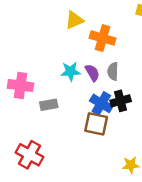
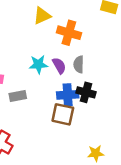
black cross: (121, 101) -> (86, 92), turned 30
blue cross: (101, 103) -> (68, 95), turned -35

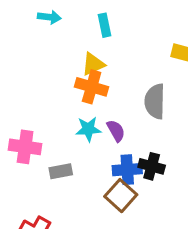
orange cross: (69, 33) -> (92, 87), moved
gray semicircle: (79, 64) -> (155, 101), moved, size x1.5
brown square: (63, 114) -> (121, 196), turned 30

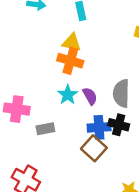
yellow triangle: (93, 64) -> (72, 42), turned 36
gray semicircle: (155, 101) -> (121, 93), moved
cyan star: (88, 129) -> (68, 95), turned -30

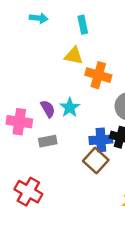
orange cross: (70, 61) -> (98, 75), moved
purple semicircle: (90, 96) -> (48, 109), moved

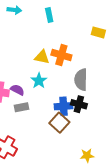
yellow triangle: (74, 56) -> (42, 57), moved
purple semicircle: (48, 109) -> (17, 90), moved, turned -32

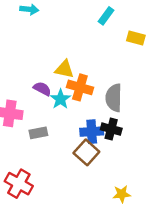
cyan rectangle: (49, 15) -> (106, 16), moved, turned 48
orange cross: (61, 55) -> (80, 87), moved
purple semicircle: (17, 90) -> (42, 89), moved

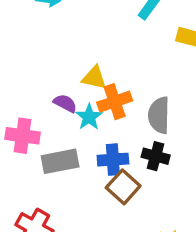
orange cross: (80, 87) -> (115, 102), turned -35
blue cross: (92, 132) -> (113, 160), moved
gray rectangle: (38, 133) -> (60, 161), size x1.5

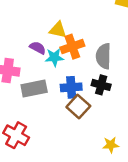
cyan star: (89, 117) -> (54, 57), turned 30

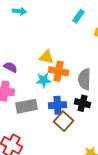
orange cross: (72, 47) -> (58, 71), turned 30
purple semicircle: (38, 48) -> (10, 67), moved

